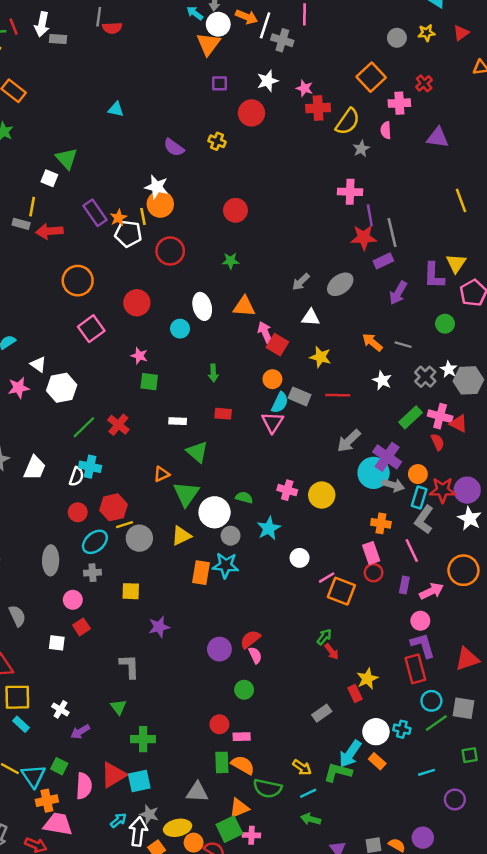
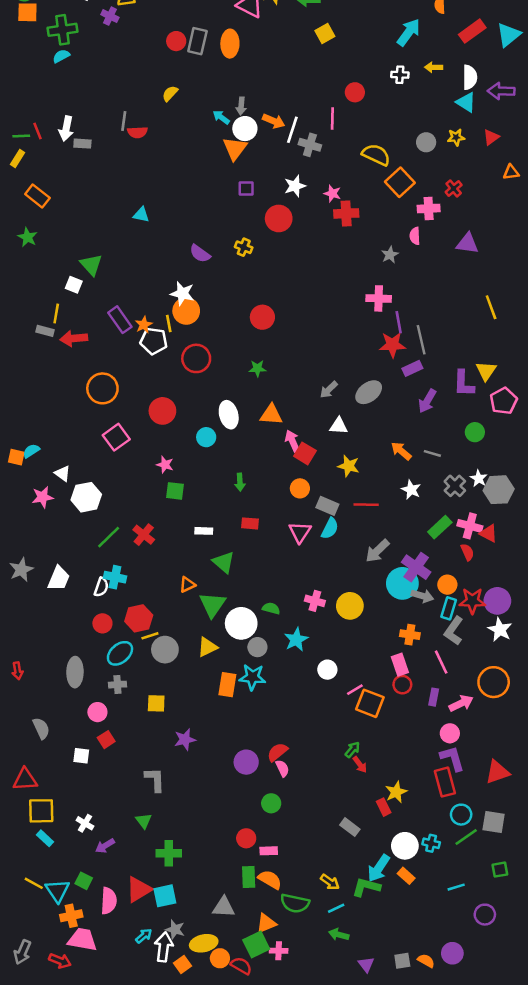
yellow semicircle: (348, 122) -> (376, 155), moved, turned -100
cyan semicircle: (280, 403) -> (330, 528), moved
gray rectangle: (322, 713) -> (350, 827), turned 72

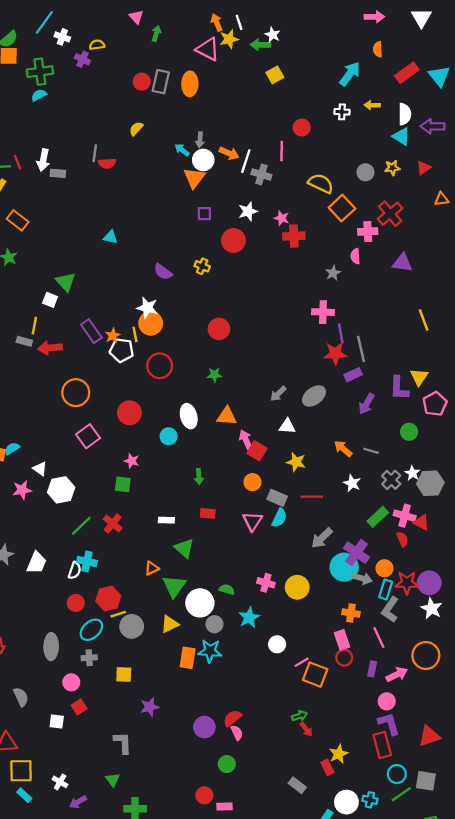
cyan triangle: (509, 35) -> (439, 76), turned -30
red cross: (454, 188) -> (390, 214), size x1.6
green square: (175, 491) -> (123, 484), moved
green arrow: (352, 750) -> (299, 716), turned 32

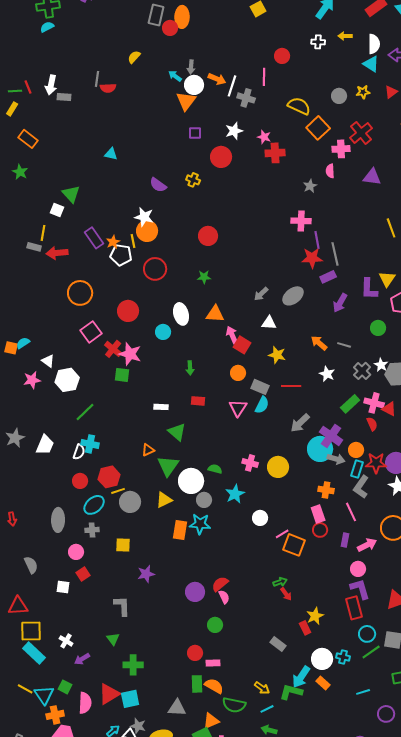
red circle: (142, 82) -> (170, 28), moved
pink star: (132, 461) -> (130, 354), size x1.6
red cross: (113, 524) -> (113, 349), moved
cyan rectangle: (24, 795) -> (34, 653), size x1.6

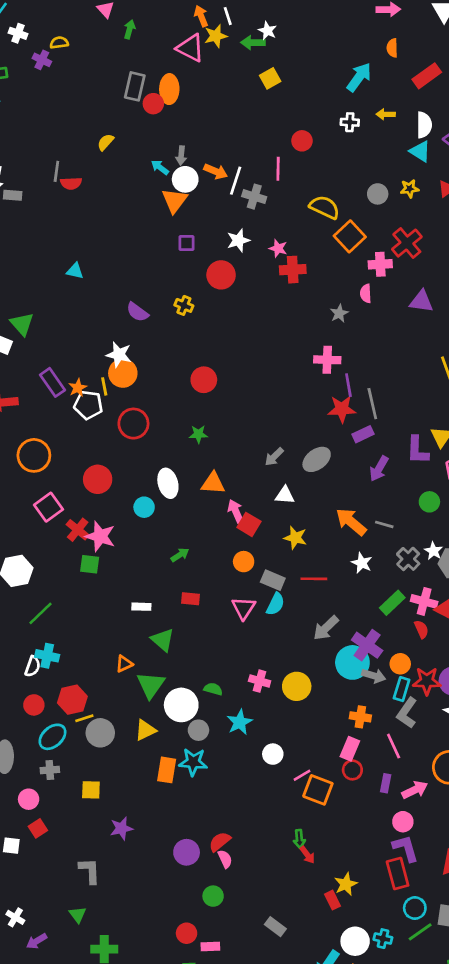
orange arrow: (319, 343) -> (351, 522), size x1.4
green arrow: (190, 368) -> (180, 555), turned -120
pink rectangle: (318, 514) -> (350, 749), turned 42
green arrow: (280, 582) -> (299, 839), turned 104
gray rectangle: (278, 644) -> (275, 927), moved

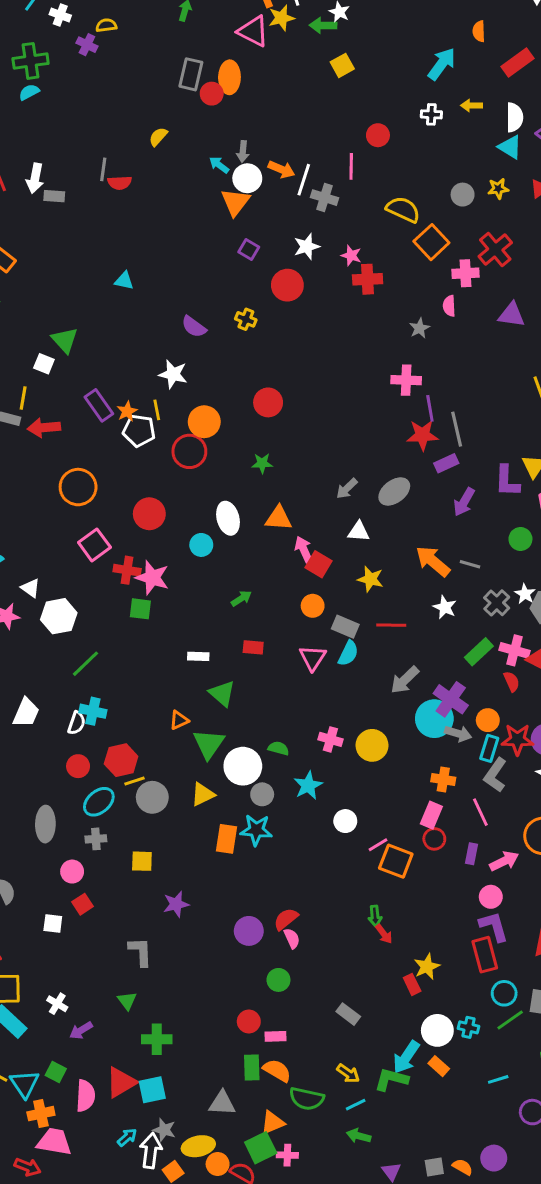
purple square: (187, 243) -> (249, 250), turned 30
orange circle: (123, 373) -> (204, 422), moved
red cross: (78, 530) -> (127, 570), turned -30

